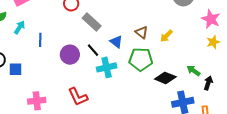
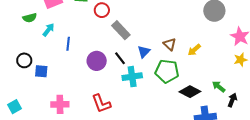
blue triangle: (116, 42) -> (144, 52), turned 32

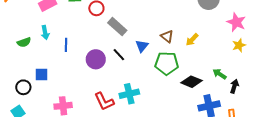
green semicircle: (30, 18) -> (24, 42), moved
cyan arrow: (49, 30) -> (45, 33), turned 136
black circle: (24, 60) -> (23, 87), moved
cyan cross: (132, 77) -> (129, 94), moved

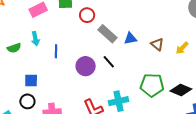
blue triangle: (142, 46) -> (130, 38), moved, turned 40
green pentagon: (167, 63) -> (152, 85), moved
black circle: (23, 87) -> (27, 101), moved

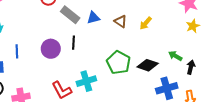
blue line: (56, 51) -> (17, 51), moved
black line: (109, 62) -> (73, 43), turned 48
green pentagon: (152, 85) -> (118, 63), turned 30

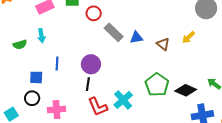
yellow arrow: (146, 23) -> (188, 37), moved
black line: (73, 43) -> (88, 84), moved
cyan cross: (86, 81) -> (123, 100), turned -30

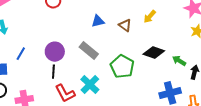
gray rectangle: (114, 32) -> (89, 50), moved
blue line: (57, 63) -> (21, 54), turned 32
black diamond: (186, 90) -> (154, 52), moved

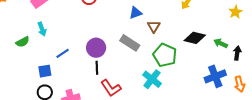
brown triangle: (125, 25) -> (154, 26), moved, turned 32
blue line: (21, 54) -> (63, 53), turned 32
cyan cross: (90, 84) -> (152, 79), moved

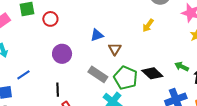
black diamond: (195, 38) -> (152, 73), moved, turned 30
gray rectangle: (130, 43) -> (98, 74), moved
purple circle: (96, 48) -> (62, 54), moved

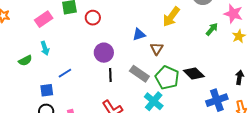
yellow arrow: (148, 25) -> (171, 17), moved, size x1.5
green arrow: (182, 66) -> (212, 29), moved, turned 104
black line: (58, 90) -> (110, 75), moved

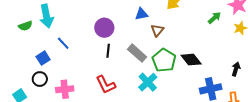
cyan arrow: (45, 48) -> (46, 16), size x1.6
blue line: (65, 73) -> (63, 43), turned 72
blue square: (47, 90) -> (43, 58), turned -32

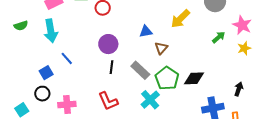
green semicircle: (25, 26) -> (21, 26), moved
black diamond: (191, 60) -> (194, 78), turned -55

